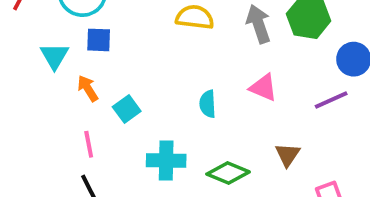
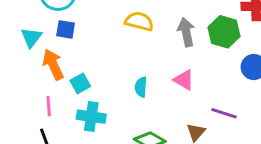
orange arrow: (88, 88) -> (53, 64), size x1.5
purple line: (331, 100) -> (224, 113), moved, turned 35
cyan cross: (166, 160) -> (91, 117), moved

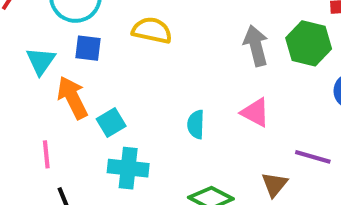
yellow semicircle: (139, 21) -> (152, 30), moved
pink line: (49, 106) -> (46, 154), moved

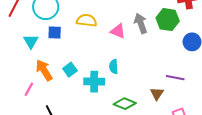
orange arrow: (72, 98) -> (44, 70), moved
pink triangle: (255, 112) -> (118, 31), moved
pink line: (46, 154) -> (29, 89), moved, turned 40
cyan cross: (128, 168) -> (94, 82), moved

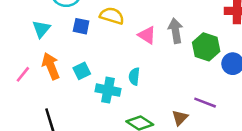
green hexagon: (168, 20) -> (206, 47), moved
blue square: (55, 33) -> (81, 26), moved
pink line: (29, 89) -> (23, 74), moved

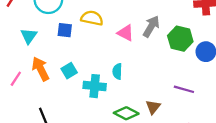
gray arrow: (176, 31) -> (151, 26), turned 45
brown triangle: (180, 118) -> (153, 107), moved

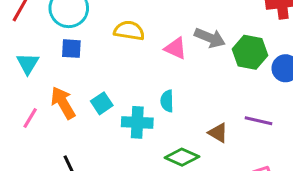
gray arrow: (151, 26) -> (210, 38), turned 85
blue square: (65, 30) -> (71, 49), moved
cyan triangle: (29, 36) -> (28, 64), moved
brown triangle: (153, 107) -> (218, 133), moved, turned -35

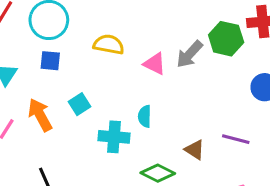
gray arrow: (210, 38) -> (189, 54), turned 108
green hexagon: (250, 52) -> (226, 39), moved
cyan square: (102, 103) -> (80, 104), moved

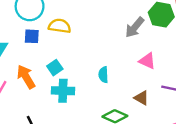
yellow semicircle: (109, 44) -> (60, 26), moved
pink triangle: (155, 64) -> (147, 61), moved
cyan cross: (114, 137) -> (63, 91), moved

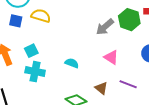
cyan semicircle: (103, 75) -> (72, 63), turned 104

